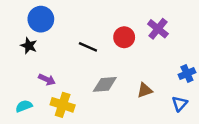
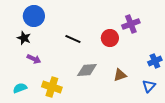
purple cross: (158, 29) -> (131, 24), turned 30
red circle: (124, 37) -> (110, 38), moved
purple arrow: (47, 80) -> (34, 59), moved

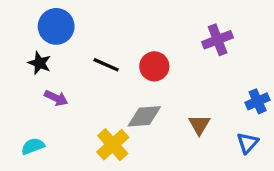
red circle: (110, 38) -> (154, 66), moved
black line: (73, 39) -> (106, 65), moved
brown triangle: (120, 75) -> (199, 125), turned -40
yellow cross: (52, 87) -> (113, 145), moved, turned 30

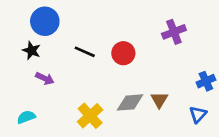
gray diamond: (144, 116) -> (130, 102), moved

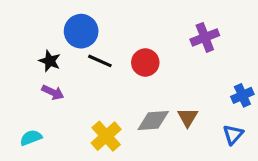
blue circle: (45, 21) -> (81, 31), moved
black star: (32, 51) -> (50, 61), moved

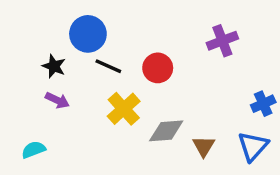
brown triangle: (188, 117) -> (204, 146), moved
blue triangle: (233, 135) -> (253, 146), size x1.4
yellow cross: (106, 136) -> (124, 109), moved

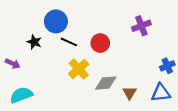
purple arrow: (57, 100) -> (13, 64), moved
blue triangle: (253, 146) -> (161, 93), turned 42
cyan semicircle: (34, 150) -> (21, 95), size x1.5

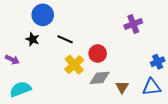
blue circle: (56, 21) -> (43, 15), moved
red circle: (100, 43) -> (98, 54), moved

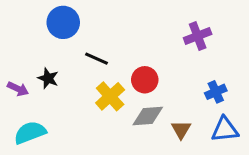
black star: (33, 39) -> (48, 78), moved
blue cross: (158, 62) -> (216, 92), moved

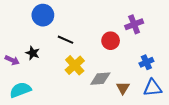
red circle: (145, 80) -> (111, 41), moved

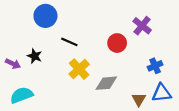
purple cross: (134, 24) -> (142, 26), turned -30
brown triangle: (123, 88) -> (139, 99), moved

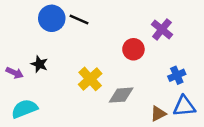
black line: (69, 42) -> (79, 20), moved
brown triangle: (139, 99) -> (158, 114), turned 32

